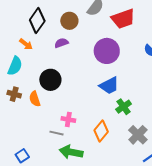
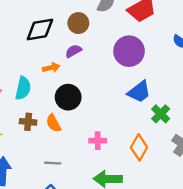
black diamond: (37, 20) -> (40, 29), turned 55
orange arrow: (26, 44) -> (51, 68), moved, turned -40
gray line: (56, 133) -> (53, 163), moved

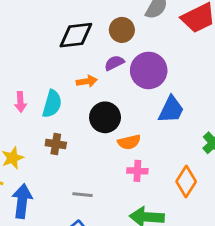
purple circle: (129, 51) -> (149, 70), moved
blue trapezoid: (139, 92) -> (171, 110), moved, turned -30
orange semicircle: (54, 123) -> (129, 142), moved, turned -78

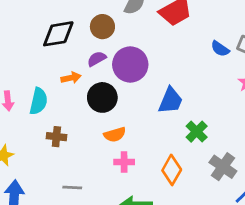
blue trapezoid: (171, 110) -> (170, 101), moved
black circle: (105, 117) -> (102, 97), moved
brown cross: (56, 144) -> (56, 137), moved

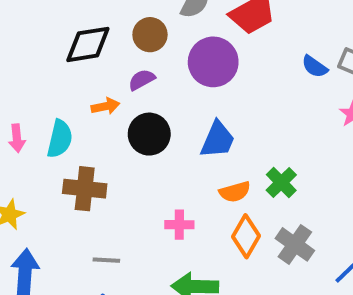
purple circle: (130, 64) -> (213, 62), moved
blue trapezoid: (170, 101) -> (218, 140), moved
orange semicircle: (115, 135) -> (235, 192), moved
brown cross: (56, 137) -> (85, 189), size x1.5
gray cross: (223, 167) -> (295, 244), moved

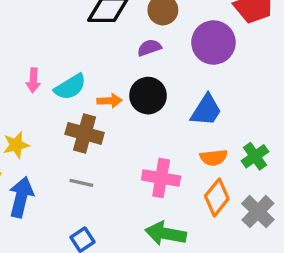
orange arrow: (105, 106) -> (110, 101), moved
cyan semicircle: (60, 139) -> (70, 87), turned 36
pink cross: (179, 225) -> (161, 178), size x1.5
gray line: (106, 260) -> (81, 183), moved

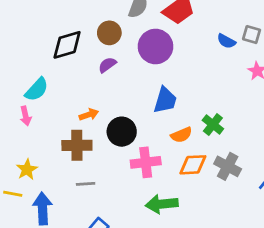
cyan semicircle: (70, 87) -> (37, 89), moved
black circle: (148, 96) -> (122, 132), moved
orange diamond: (217, 197) -> (193, 165), turned 64

